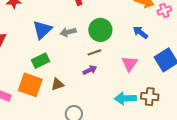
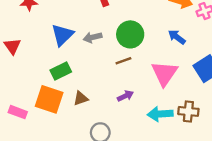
pink triangle: (130, 64) -> (165, 73), size x1.4
purple arrow: (90, 70) -> (125, 96), moved

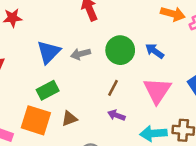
blue arrow: (177, 37) -> (155, 51), moved
brown line: (123, 61) -> (113, 88), moved, turned -42
purple arrow: (125, 96) -> (116, 115), turned -133

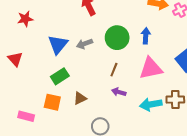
blue arrow: (155, 51) -> (146, 36), turned 63
pink triangle: (157, 91) -> (151, 68), turned 50
orange square: (36, 120) -> (52, 102), size x0.7

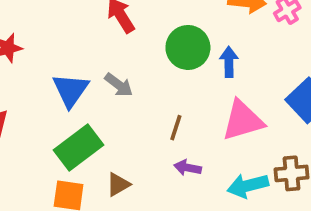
green circle: (117, 38) -> (188, 47), moved
gray arrow: (84, 44) -> (119, 85), turned -119
green rectangle: (60, 76) -> (78, 147), size x1.4

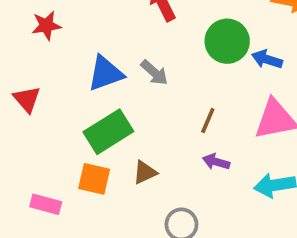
blue arrow: (229, 62) -> (267, 59), turned -76
blue triangle: (70, 90) -> (105, 73), turned 30

